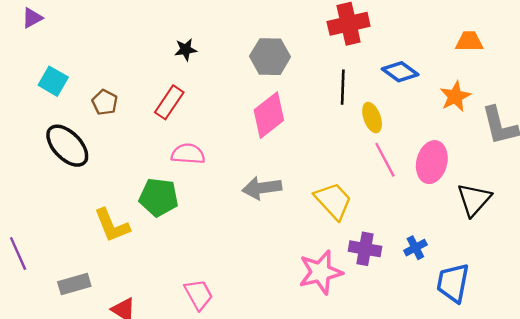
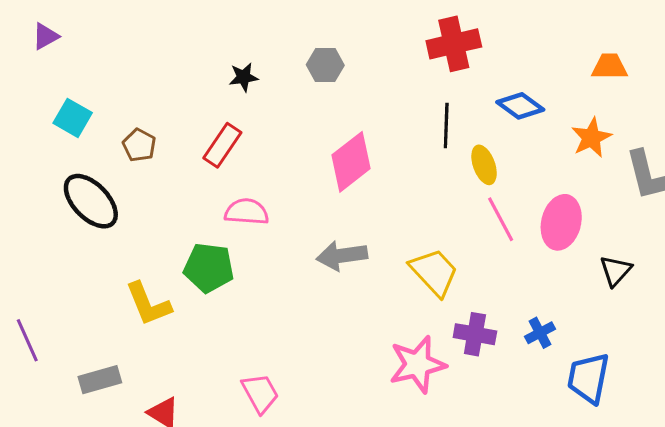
gray hexagon: (270, 57) -> (325, 65), moved, size x0.7
black triangle: (474, 200) -> (616, 271), size x0.7

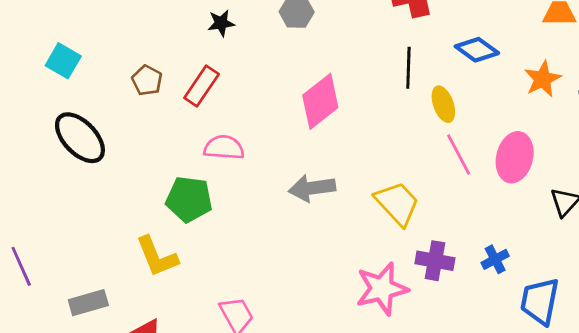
brown pentagon: (139, 145) -> (147, 80), moved
yellow L-shape: (148, 304) -> (157, 257), moved

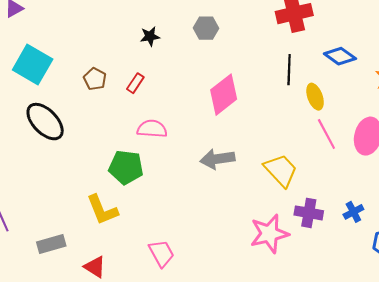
cyan square: (63, 61) -> (33, 64), size x1.5
red rectangle: (202, 86) -> (135, 83), size x0.7

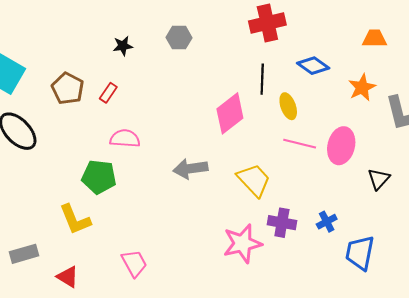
brown pentagon: (95, 79) -> (68, 89), size x1.4
pink diamond: (224, 95) -> (230, 113), moved
pink line: (326, 134) -> (300, 144), turned -48

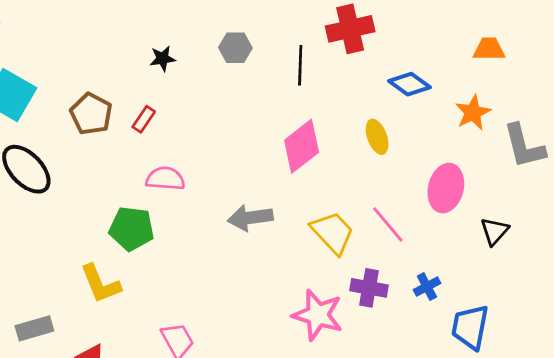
black line: (262, 79) -> (300, 65), moved
pink line: (300, 144) -> (388, 224), moved, turned 36
pink star: (242, 243) -> (318, 315), turned 30

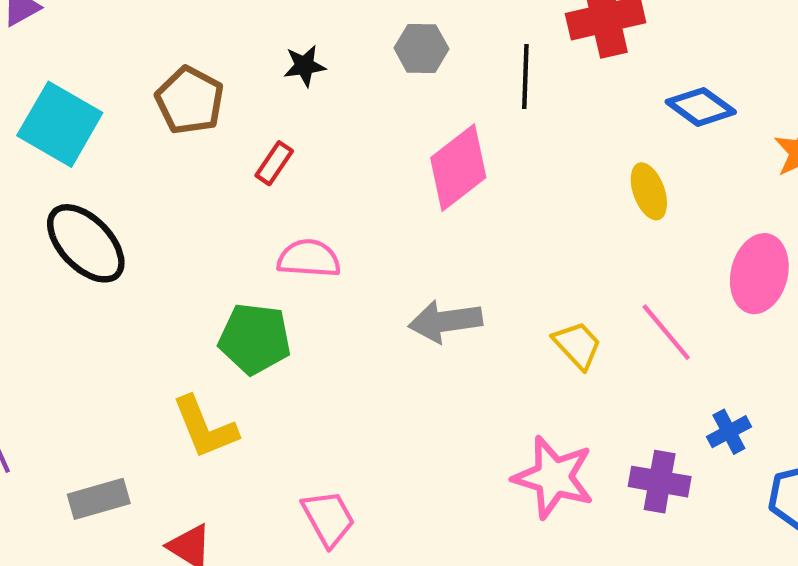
brown pentagon: (91, 114) -> (190, 100), moved
pink diamond: (302, 146) -> (458, 168), moved
yellow trapezoid: (333, 233) -> (577, 345), size x0.7
purple cross: (369, 288) -> (660, 482), moved

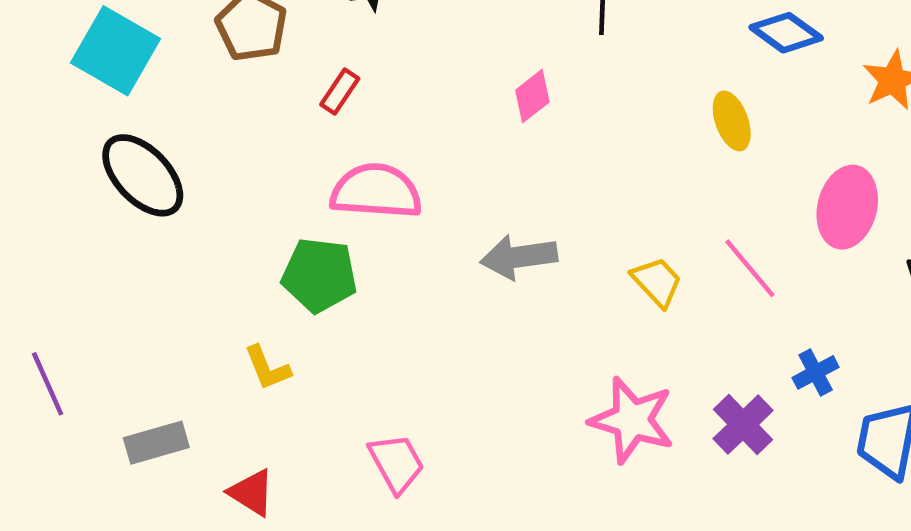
pink diamond: (458, 168) -> (532, 96), size x0.6
pink semicircle: (309, 258) -> (376, 191), size x1.4
yellow L-shape: (205, 427) -> (267, 368), size x0.7
purple cross: (660, 482) -> (743, 425), turned 36

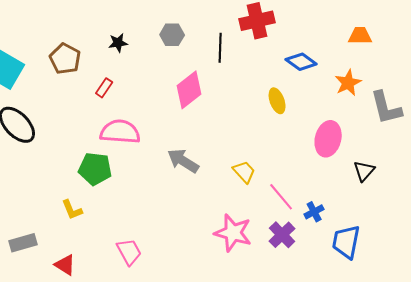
pink diamond: (532, 96) -> (189, 90), size x1.6
gray arrow: (519, 257) -> (183, 161), turned 40
pink line: (750, 268) -> (281, 197), moved

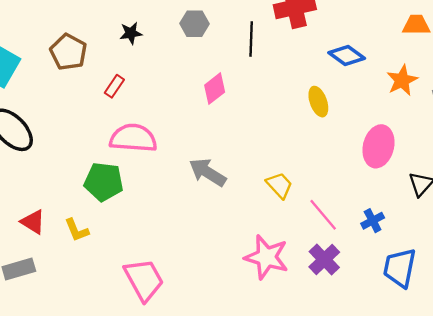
pink diamond: (189, 90) -> (215, 89), size x0.7
blue cross: (314, 212) -> (373, 221), moved
pink trapezoid: (129, 252) -> (144, 280), size x1.4
red triangle: (65, 265) -> (33, 222), moved

